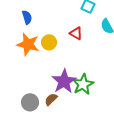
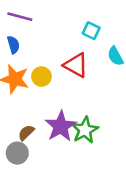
red triangle: (76, 33) -> (76, 65), size x1.5
brown semicircle: (51, 99) -> (26, 133), moved

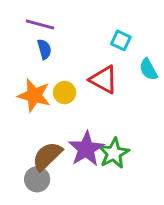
blue semicircle: (13, 45) -> (44, 49), moved
brown semicircle: (26, 133) -> (47, 156), size x1.6

